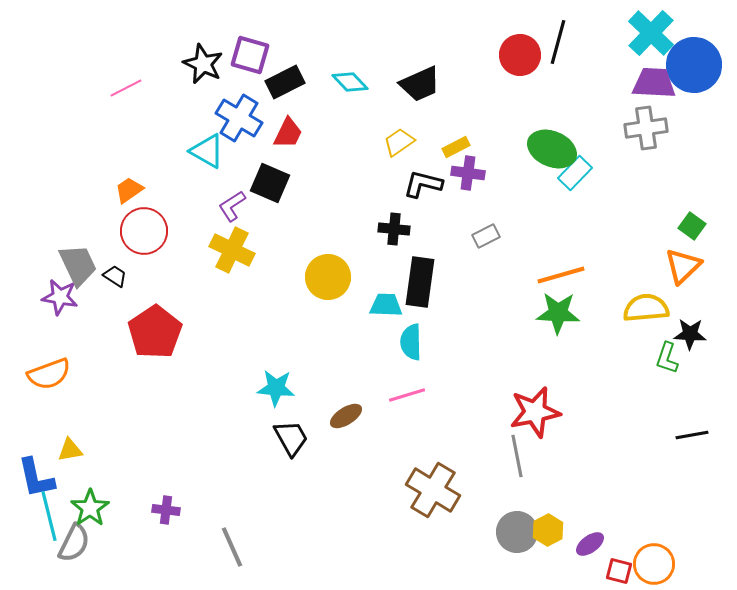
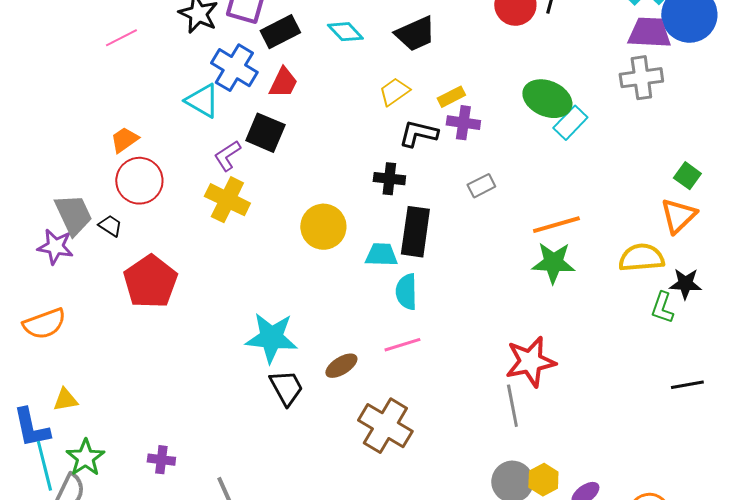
cyan star: (276, 388) -> (271, 338), size x1.4
brown cross: (433, 490) -> (385, 426), moved

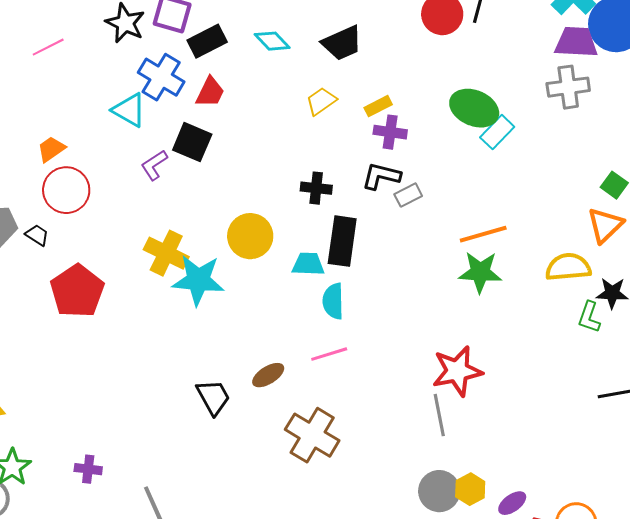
black L-shape: (418, 134) -> (381, 176), moved
yellow cross: (227, 200) -> (166, 253), moved
cyan star: (271, 338) -> (198, 280), moved

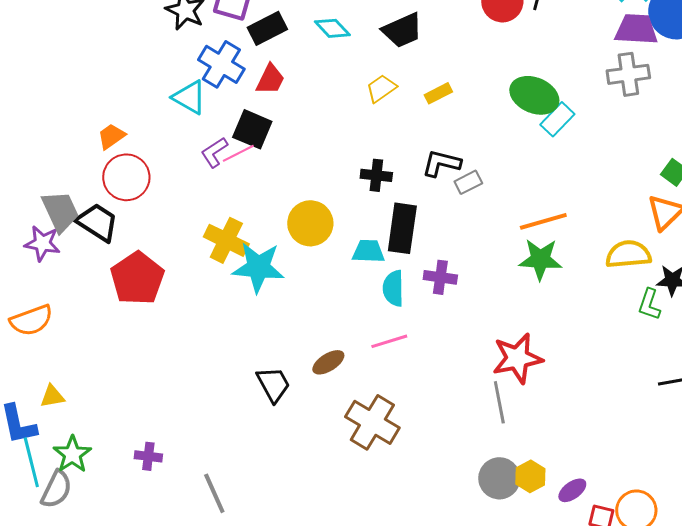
pink line: (48, 47) -> (238, 153), moved
purple cross: (390, 132) -> (440, 277), moved
black trapezoid: (37, 235) -> (97, 222), size x1.8

